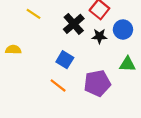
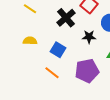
black star: (99, 36) -> (89, 37), moved
yellow semicircle: (13, 50) -> (30, 41), moved

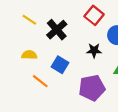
black cross: (66, 18) -> (57, 30), moved
orange line: (52, 73) -> (40, 81), moved

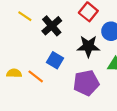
black star: (94, 50) -> (88, 46), size x1.5
yellow semicircle: (29, 55) -> (14, 73), moved

